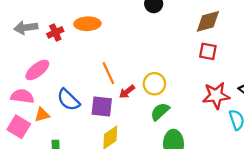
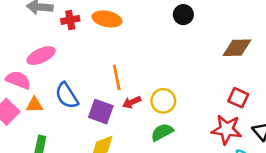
red square: (208, 51) -> (238, 98), moved

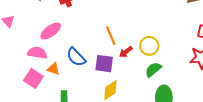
orange triangle: (34, 105) -> (53, 69), turned 32

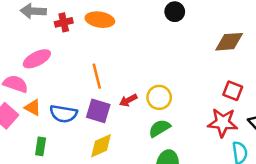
orange line: (111, 36) -> (97, 76), moved
blue semicircle: (76, 57) -> (63, 114), moved, turned -45

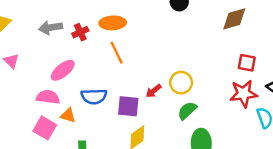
orange line: (97, 76) -> (117, 53), moved
blue semicircle: (63, 114) -> (94, 96), moved

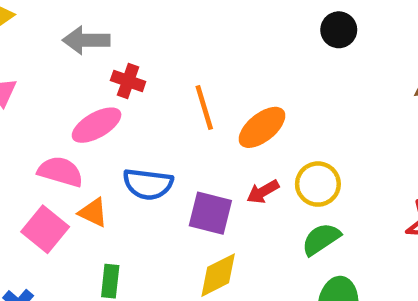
orange ellipse: (113, 23) -> (262, 127), moved, turned -45
red cross: (80, 32) -> (128, 81), moved, turned 35

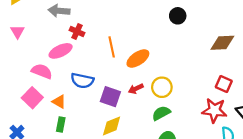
orange triangle: (93, 212) -> (59, 102), moved

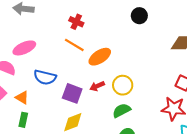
red cross: (77, 32) -> (76, 22), moved
orange line: (112, 47) -> (74, 45), turned -48

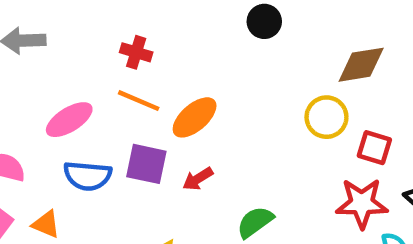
pink ellipse: (24, 48) -> (69, 120), moved
yellow circle: (123, 85) -> (326, 117), moved
purple square: (72, 93) -> (146, 164), moved

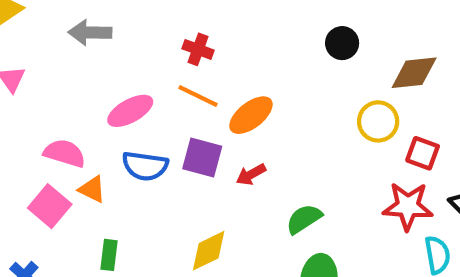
black circle: (264, 21) -> (342, 43), moved
orange triangle: (46, 224) -> (92, 189), moved

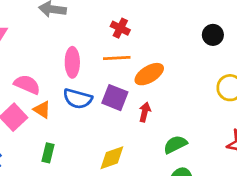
orange line: (198, 96) -> (117, 58), turned -36
pink ellipse: (130, 111) -> (72, 62), turned -68
red arrow: (251, 174) -> (145, 112), turned 126

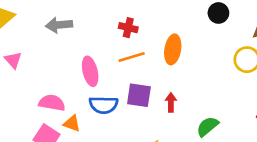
orange ellipse: (149, 74) -> (173, 49), moved, turned -36

